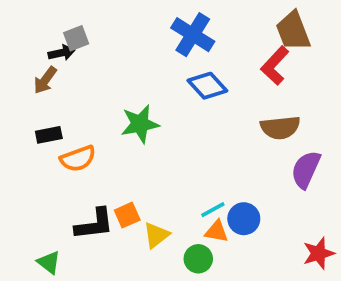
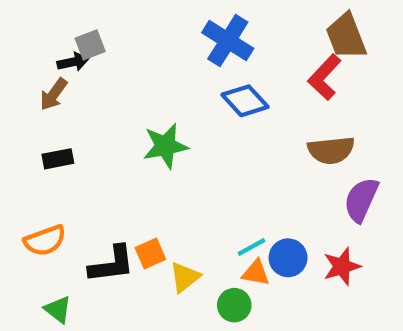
orange semicircle: (78, 159) -> (45, 241), moved
red star: (319, 253) -> (342, 266), moved

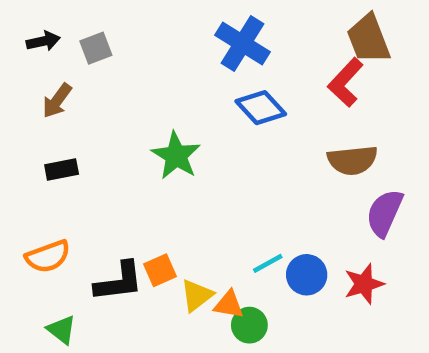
black arrow: (73, 62) -> (43, 41), moved
green star: (165, 146) -> (176, 156), turned -30
orange triangle: (256, 273) -> (229, 305), moved

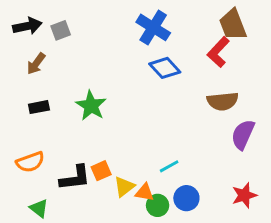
black arrow: (43, 41) -> (27, 26), size x1.4
green star: (176, 156) -> (91, 106), moved
blue circle: (307, 275) -> (186, 198), moved
red star: (364, 284) -> (244, 195), moved

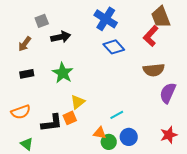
black arrow: (27, 26) -> (61, 37), moved
yellow triangle: (124, 187) -> (78, 102), moved

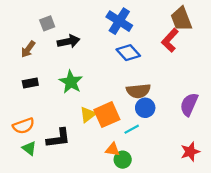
brown semicircle: (154, 70) -> (138, 91), moved
orange square: (70, 118) -> (107, 115), moved, size x1.6
blue circle: (129, 137) -> (145, 108), moved
green triangle: (27, 144) -> (29, 148), moved

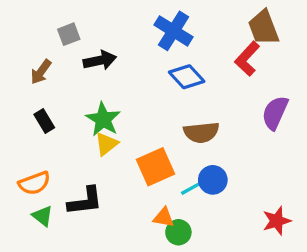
black rectangle: (30, 83) -> (44, 121), turned 70
purple semicircle: (189, 104) -> (275, 113), moved
blue circle: (145, 108) -> (213, 180), moved
yellow triangle: (88, 115) -> (106, 144), moved

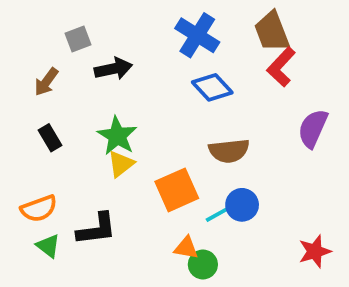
brown trapezoid: (264, 28) -> (272, 31), moved

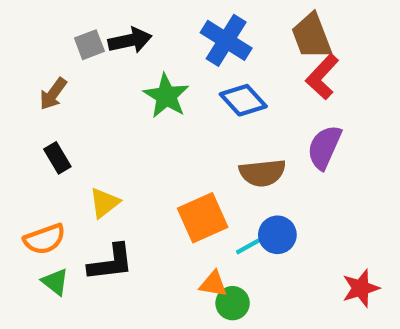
black arrow: (113, 69) -> (130, 40), moved
purple semicircle: (313, 128) -> (324, 147), moved
green star: (117, 136) -> (166, 96), moved
yellow triangle: (121, 164) -> (104, 203), moved

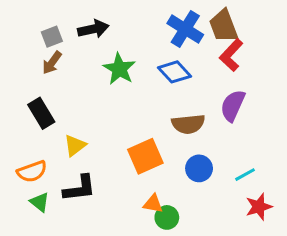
blue cross: (226, 40) -> (185, 29), moved
gray square: (89, 45) -> (52, 37), moved
brown arrow: (53, 94) -> (52, 63), moved
black rectangle: (57, 158) -> (41, 113), size x1.4
cyan line: (250, 245) -> (245, 175), moved

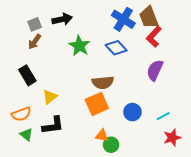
brown semicircle: (188, 124) -> (103, 82), moved

